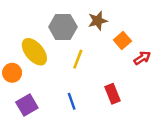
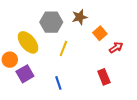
red rectangle: (113, 94) -> (104, 77), moved
purple square: (27, 105) -> (25, 74), moved

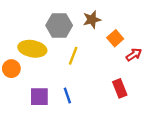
yellow ellipse: (28, 42) -> (32, 49), turned -40
purple square: (25, 74) -> (39, 97), moved, turned 30

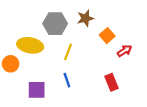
blue line: (67, 95) -> (67, 80), moved

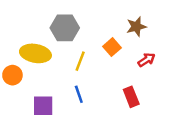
brown star: (85, 18) -> (136, 27), moved
orange square: (107, 36) -> (112, 47), moved

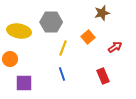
brown star: (136, 27) -> (102, 13), moved
yellow ellipse: (35, 53) -> (19, 31), moved
purple square: (43, 106) -> (24, 83), moved

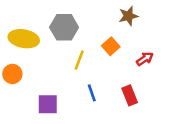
blue line: (62, 74) -> (92, 93), moved
purple square: (24, 83) -> (48, 104), moved

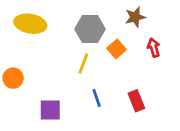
gray hexagon: (64, 27) -> (90, 29), moved
yellow ellipse: (24, 39) -> (30, 24), moved
red arrow: (145, 59) -> (154, 48), moved, turned -72

